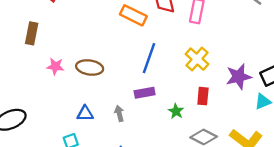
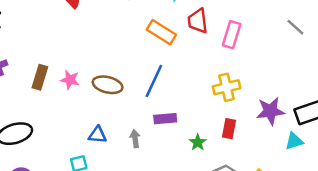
brown rectangle: (32, 33) -> (40, 77), moved
blue line: (149, 58) -> (154, 81), moved
yellow cross: (197, 59) -> (227, 87), turned 30

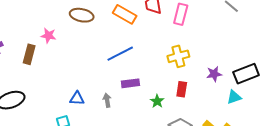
pink star: (70, 80) -> (48, 36), moved
blue line: (154, 81) -> (120, 54), turned 40
brown ellipse: (108, 85) -> (82, 15), moved
purple star: (270, 111) -> (214, 74), size x0.7

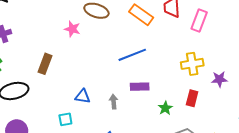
pink star: (48, 36) -> (72, 29), moved
brown rectangle: (29, 54) -> (45, 64), moved
purple star: (214, 74) -> (219, 79), moved

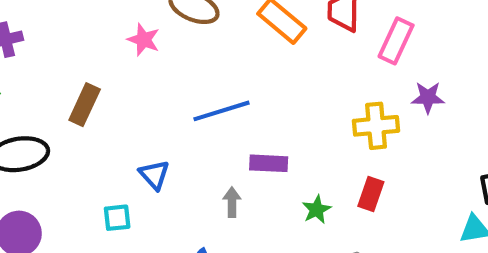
blue line: (132, 55) -> (222, 111), moved
purple star: (219, 79) -> (428, 97), moved
blue triangle: (83, 96) -> (154, 175), turned 35
gray arrow: (114, 102) -> (232, 202), moved

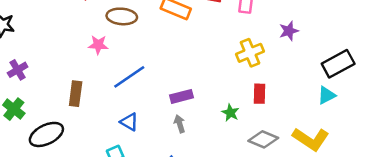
purple star: (428, 97) -> (289, 31), moved
blue line: (222, 111) -> (129, 77), moved
purple rectangle: (269, 163) -> (181, 96), moved

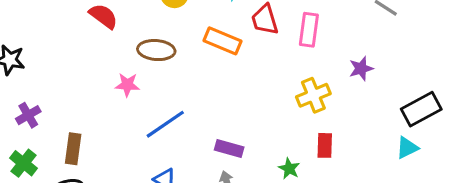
brown rectangle: (76, 94) -> (73, 149), moved
purple rectangle: (181, 96) -> (229, 148), turned 30

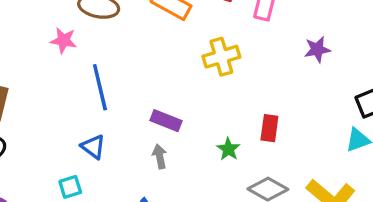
yellow cross: (313, 95) -> (221, 57), moved
blue line: (165, 124) -> (100, 87), turned -75

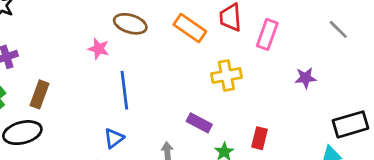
purple rectangle: (166, 121) -> (199, 123), moved
blue triangle: (93, 147) -> (114, 138), turned 40

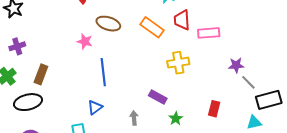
gray line: (338, 29) -> (248, 82), moved
pink rectangle: (267, 34) -> (209, 33), turned 65
red rectangle: (260, 138) -> (214, 109), moved

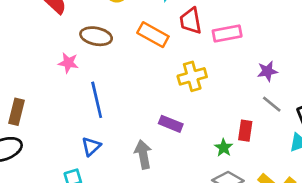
gray line: (248, 82) -> (272, 104), moved
gray arrow: (134, 118) -> (143, 154), size x1.5
green star: (176, 119) -> (224, 148), moved

